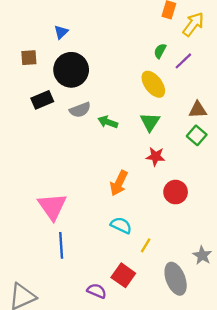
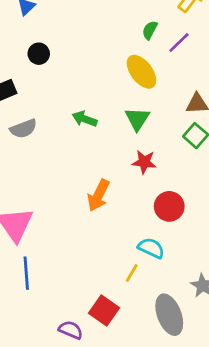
black circle: (71, 70) -> (39, 54), size x0.5
gray semicircle: (80, 110) -> (23, 129), moved
cyan semicircle: (121, 225) -> (151, 248), moved

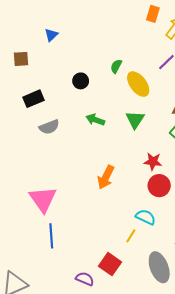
green semicircle: (150, 30) -> (116, 66), moved
black circle: (39, 54) -> (81, 81), moved
red star: (144, 162) -> (153, 162), moved

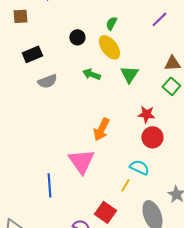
yellow ellipse: (138, 84) -> (109, 47), moved
pink triangle: (43, 199) -> (81, 161), moved

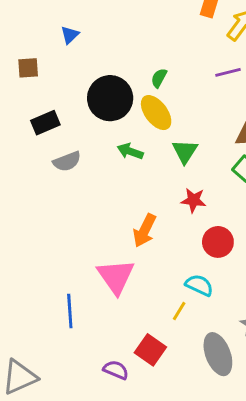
purple line: (159, 19) -> (228, 72), turned 30
black circle: (77, 37) -> (110, 98), size x2.0
red star: (146, 114) -> (193, 200), moved

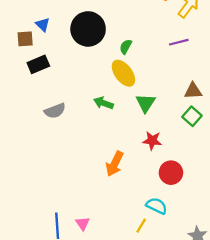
blue triangle: (70, 35) -> (43, 25), moved, turned -32
black circle: (110, 98) -> (88, 29), moved
black rectangle: (45, 123) -> (38, 64), moved
pink triangle: (116, 276) -> (83, 223), moved, size x0.5

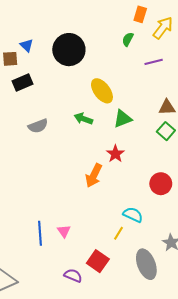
green semicircle: (126, 47) -> (128, 39), moved
green triangle: (146, 103) -> (123, 119), turned 36
red star: (152, 141) -> (115, 154), moved, turned 30
red circle: (171, 173) -> (161, 184), moved

